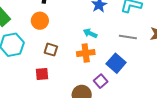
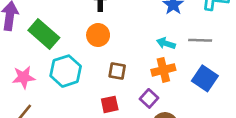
gray line: (128, 37) -> (200, 40), moved
purple square: (101, 81) -> (149, 98), moved

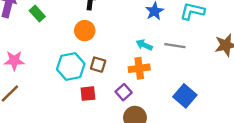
green rectangle: (44, 34) -> (37, 14), moved, size x0.6
cyan hexagon: (66, 71) -> (71, 66), moved
blue square: (205, 78) -> (185, 96), moved

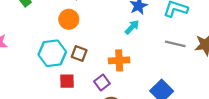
cyan arrow: (144, 45) -> (132, 27), moved, turned 105
gray line: (175, 46) -> (175, 44), moved

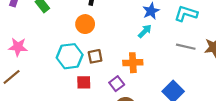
brown square: (79, 54) -> (95, 56), turned -32

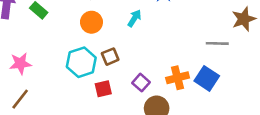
cyan arrow: (145, 31) -> (134, 18), moved
gray line: (186, 47) -> (217, 43), moved
orange cross: (133, 63) -> (178, 78), moved

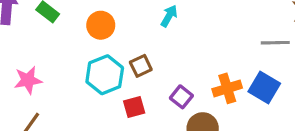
orange circle: (91, 22) -> (101, 25), moved

